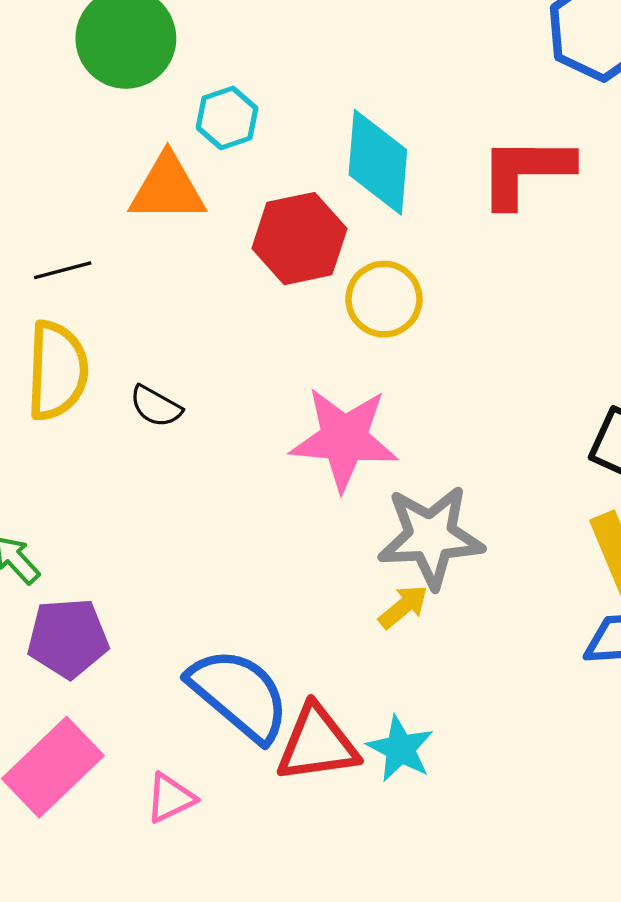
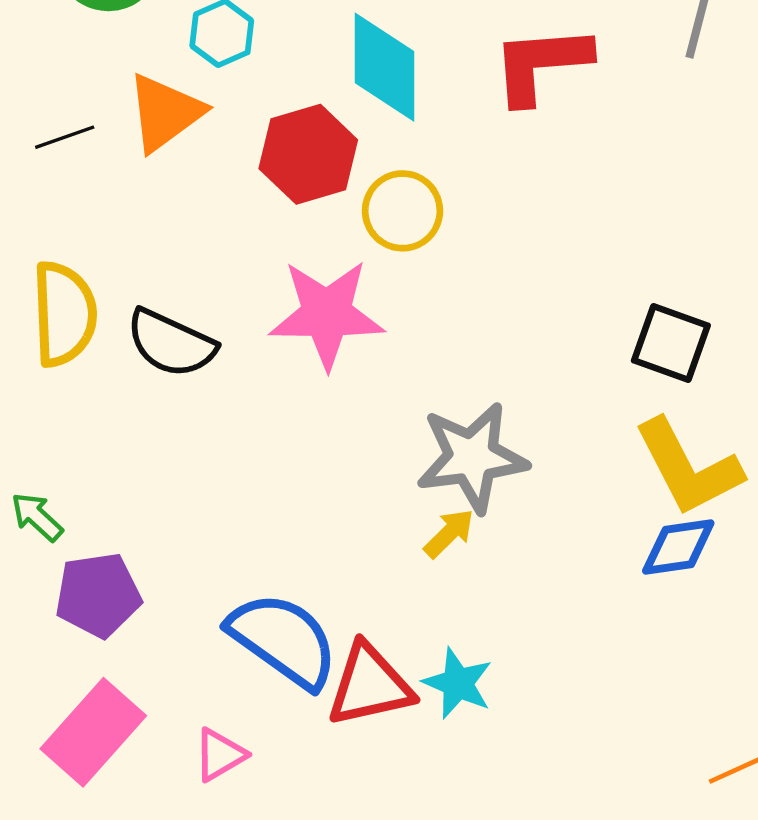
orange triangle: (167, 188) -> (165, 113), turned -32
black line: (63, 270) -> (65, 137), moved
black semicircle: (156, 406) -> (171, 343), size x1.6
pink star: (344, 439) -> (327, 314), moved

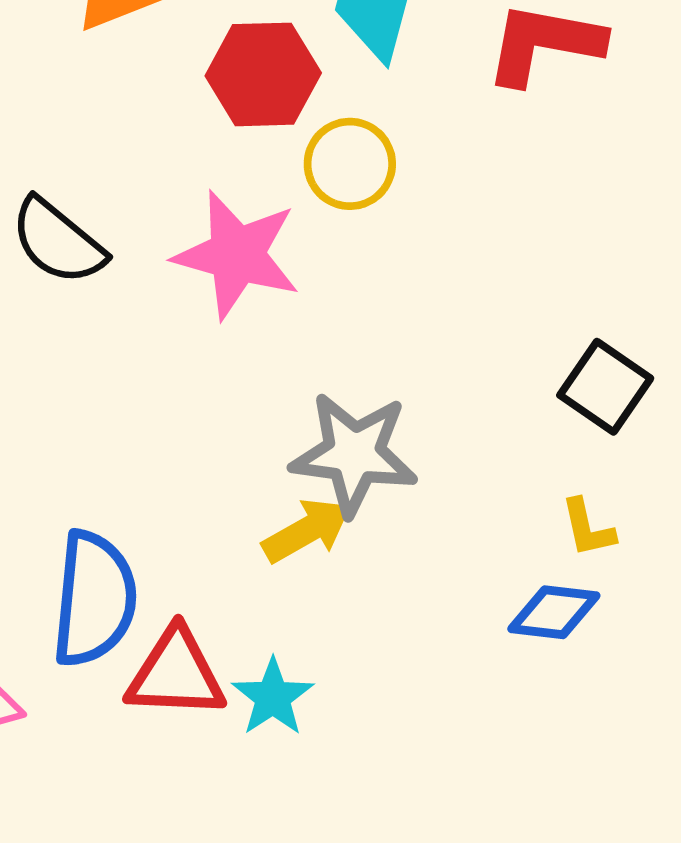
yellow L-shape: (688, 467) -> (588, 528), size x0.5
yellow arrow: (449, 533) -> (307, 531), size x1.4
blue semicircle: (283, 640) -> (94, 599), turned 45

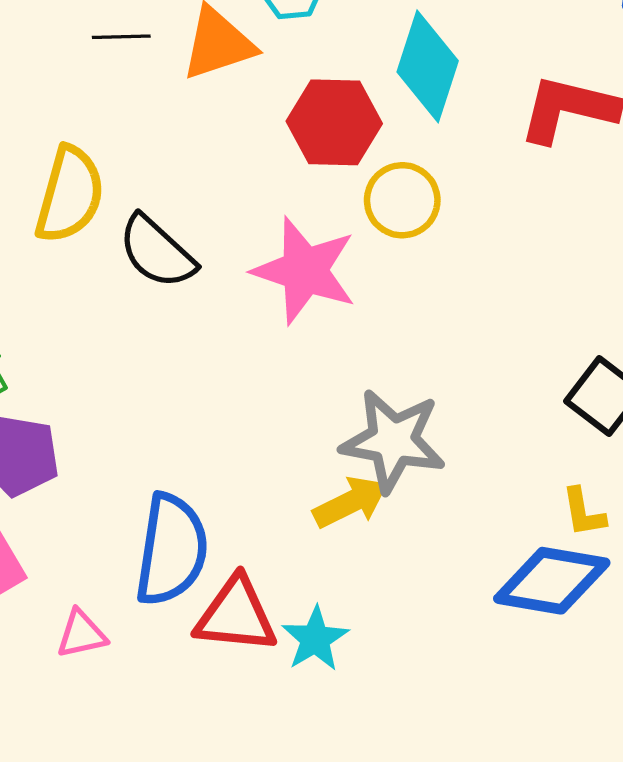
blue diamond: (554, 612) -> (552, 581), size x1.5

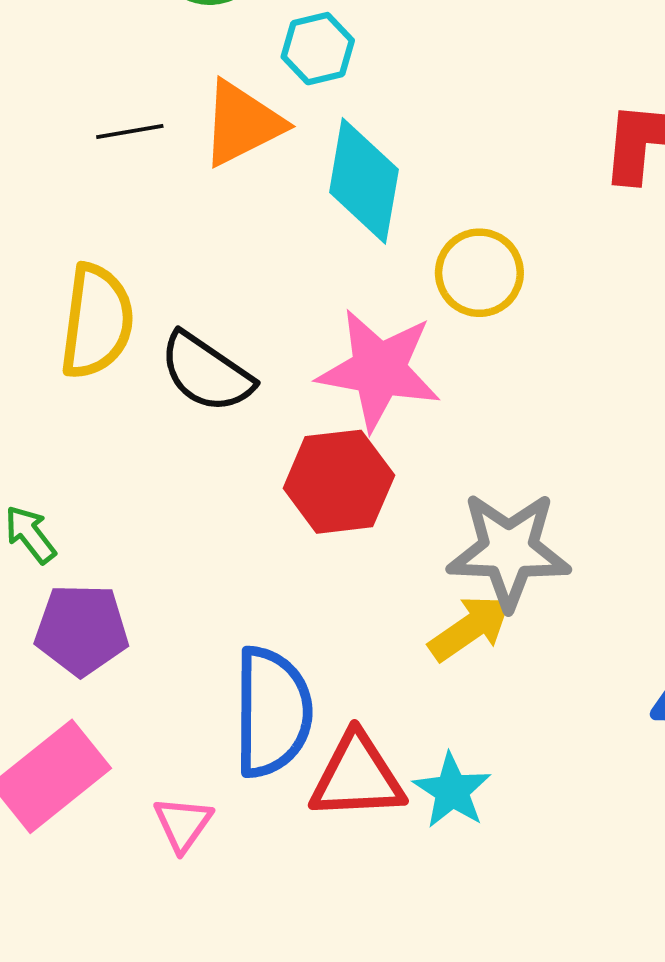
cyan diamond: (428, 66) -> (364, 181), moved
red hexagon: (334, 122) -> (339, 482), moved
pink triangle: (81, 634) -> (183, 824), turned -34

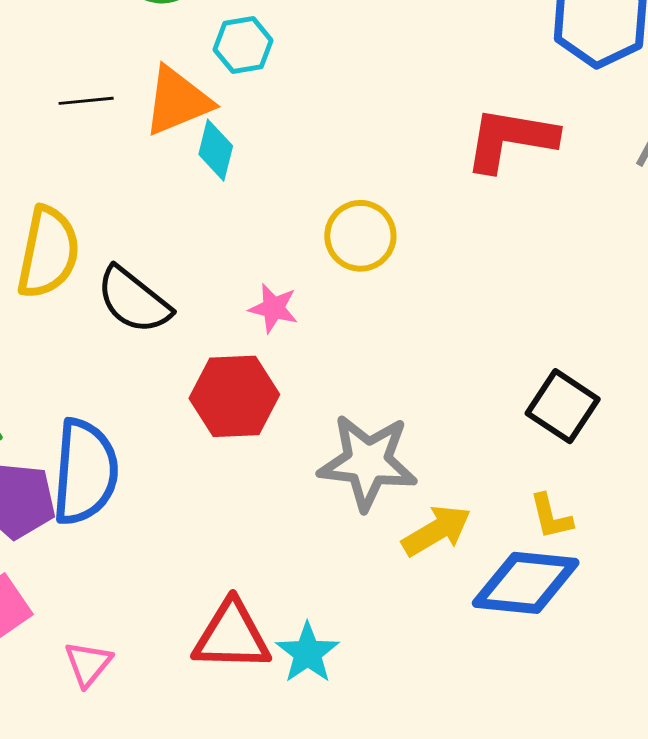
cyan diamond: (364, 181) -> (216, 150), moved, size x0.6
pink star: (379, 370) -> (273, 308), size x0.5
yellow arrow: (470, 628) -> (437, 531), moved
blue semicircle: (272, 712) -> (85, 472), moved

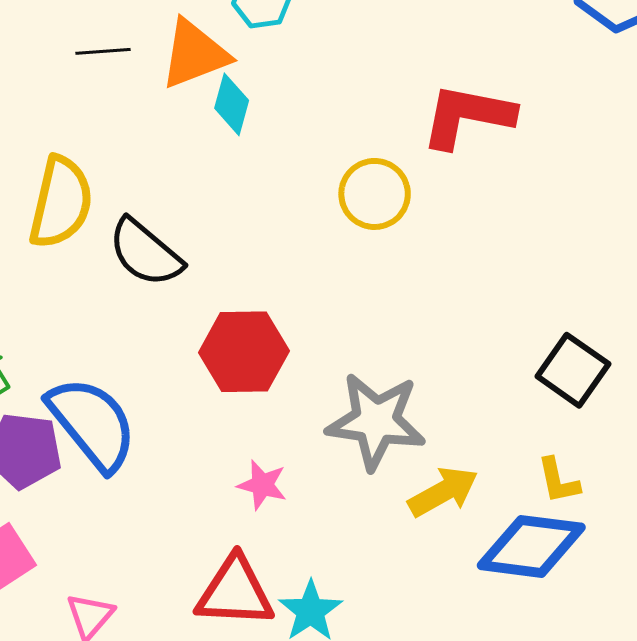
red L-shape: (510, 139) -> (467, 116), moved
pink star: (273, 308) -> (262, 485), moved
blue semicircle: (85, 472) -> (92, 424), turned -45

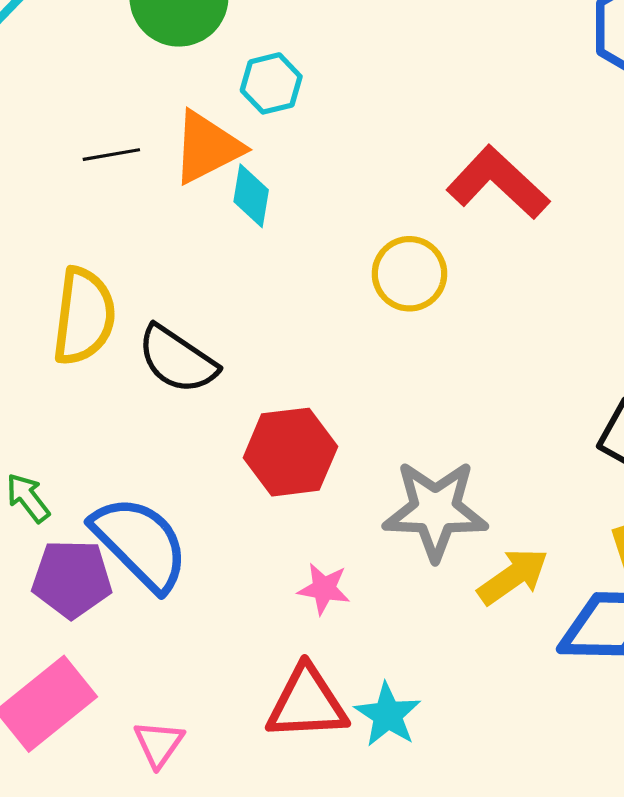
red L-shape: (467, 116) -> (498, 183), turned 38

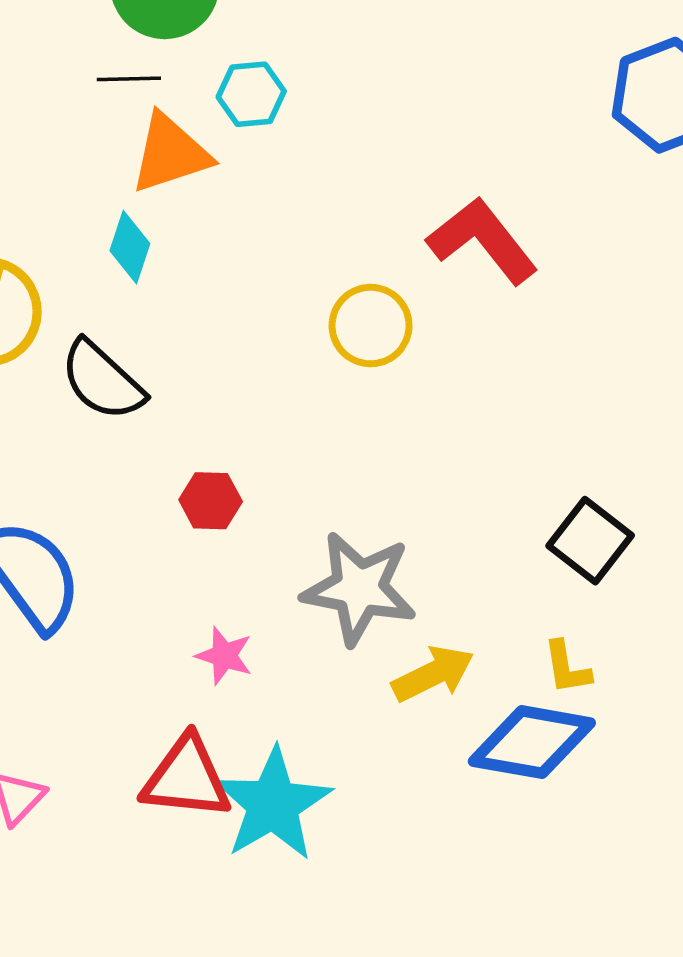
black line: (111, 155) -> (129, 79), moved
cyan diamond: (251, 196) -> (130, 247), moved
red hexagon: (290, 452) -> (211, 501), size x0.6
cyan star: (388, 715) -> (273, 804), size x1.6

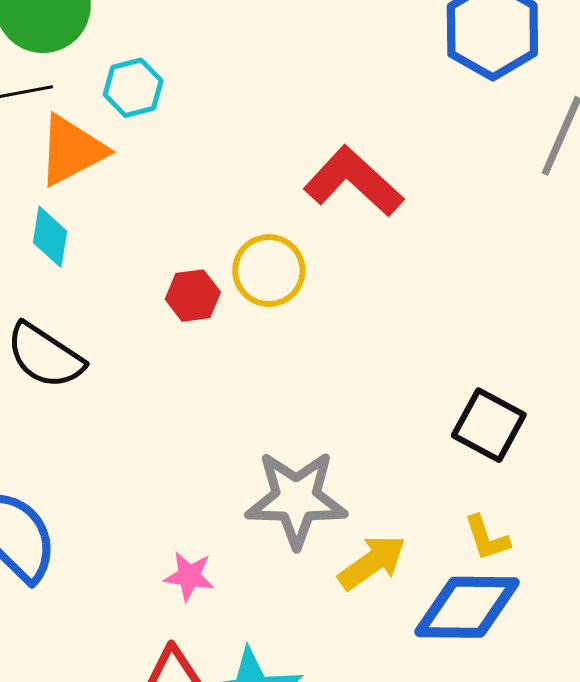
red hexagon: (211, 501) -> (193, 296), moved

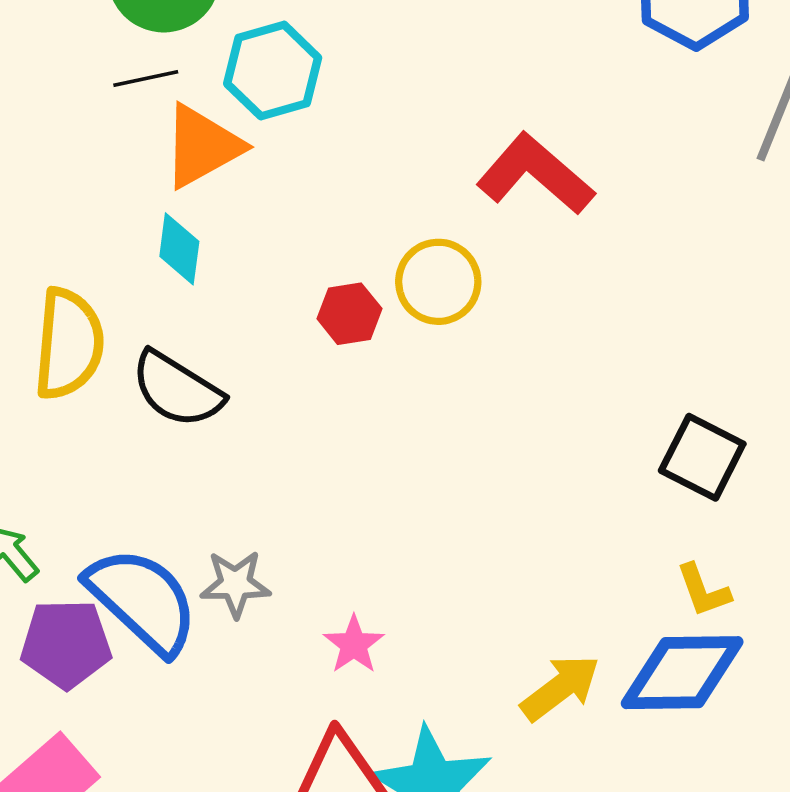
cyan hexagon: (133, 88) -> (273, 71), size x1.4
gray star: (296, 499) -> (235, 584), moved, size x0.6
yellow arrow: (372, 562) -> (560, 688), moved
pink star: (189, 576) -> (354, 645), turned 30

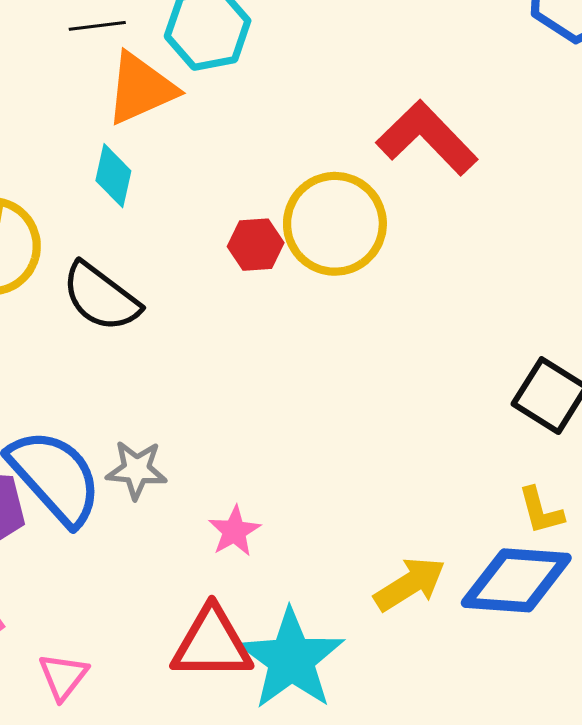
yellow circle: (438, 282) -> (335, 224), size x1.4

